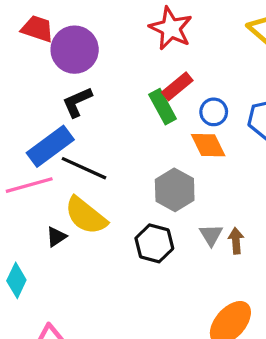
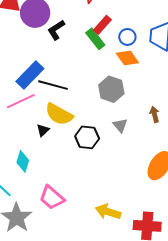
black L-shape: (77, 102) -> (56, 30), moved
gray triangle: (211, 235) -> (120, 125), moved
black hexagon: (154, 243) -> (87, 137), moved

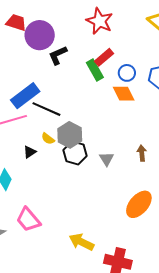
gray hexagon: (111, 89) -> (70, 135), moved
yellow semicircle: (59, 114) -> (48, 139), size x0.5
black hexagon: (87, 137) -> (75, 153), moved

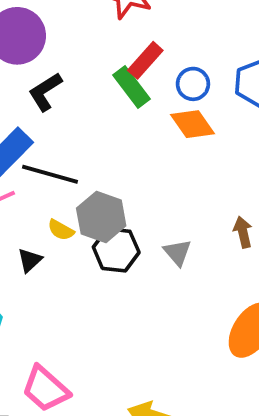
black L-shape: (58, 55) -> (45, 92), moved

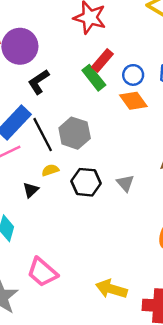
black line: (50, 174) -> (43, 135), turned 48
gray hexagon: (101, 217) -> (75, 133), moved
yellow semicircle: (61, 230) -> (50, 170), turned 133

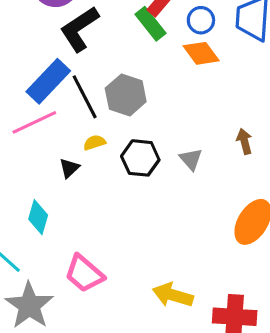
black L-shape: (39, 82) -> (79, 29), size x1.4

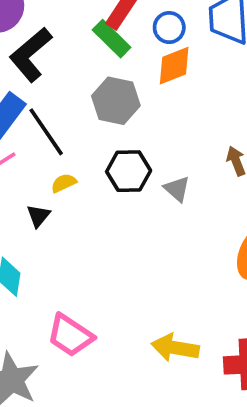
orange diamond: (201, 53) -> (174, 66), turned -69
gray hexagon: (126, 95) -> (116, 101), moved
black hexagon: (140, 158) -> (129, 171), moved

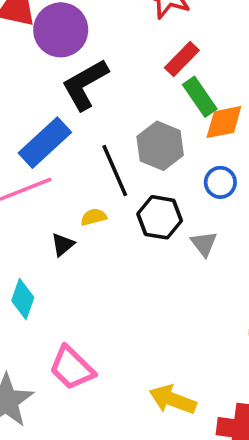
blue circle: (169, 28) -> (220, 182), moved
green rectangle: (112, 39) -> (200, 97), moved
black line: (46, 132) -> (115, 171), moved

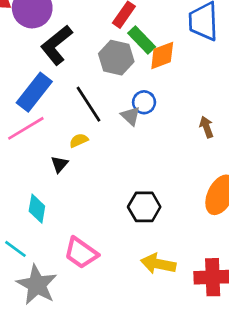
gray hexagon: (160, 146) -> (116, 58), moved
blue circle: (220, 182) -> (144, 102), moved
black hexagon: (160, 217) -> (144, 207), moved
gray triangle: (204, 244) -> (131, 116), moved

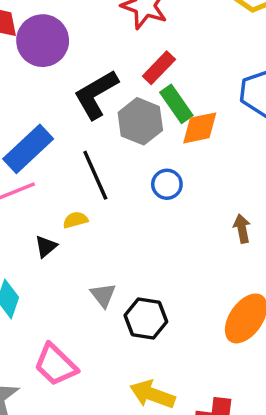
black L-shape: (56, 45) -> (96, 94), moved
gray triangle: (131, 116) -> (103, 295), moved

